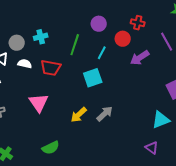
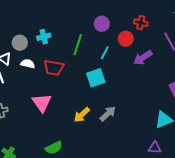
purple triangle: (152, 148) -> (155, 148), turned -32

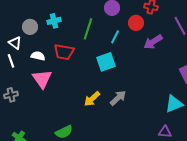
white semicircle: (28, 64) -> (38, 56), moved
pink triangle: (42, 103) -> (42, 79), moved

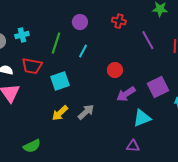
red circle: (136, 23) -> (115, 70), moved
purple arrow: (153, 42) -> (126, 94), moved
cyan square: (106, 62) -> (60, 81), moved

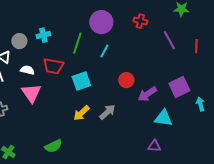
purple circle: (80, 22) -> (101, 22), size x1.5
red circle: (115, 70) -> (126, 80), moved
cyan triangle: (142, 118) -> (163, 118), turned 30

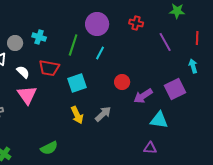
cyan cross: (43, 35) -> (39, 37), turned 32
red line: (196, 46) -> (197, 38), moved
white semicircle: (27, 70) -> (23, 72), turned 32
cyan arrow: (200, 104) -> (193, 66), moved
yellow arrow: (81, 113) -> (77, 115), turned -72

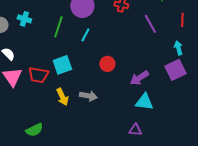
red trapezoid: (49, 68) -> (38, 75), moved
purple square: (175, 89) -> (175, 70), moved
purple arrow: (143, 96) -> (139, 78), moved
gray arrow: (103, 114) -> (88, 96), turned 54

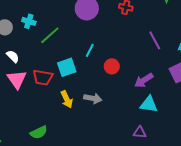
purple line: (150, 24) -> (155, 40), moved
green line: (58, 27) -> (50, 35), moved, turned 30
cyan line: (85, 35) -> (90, 50), moved

